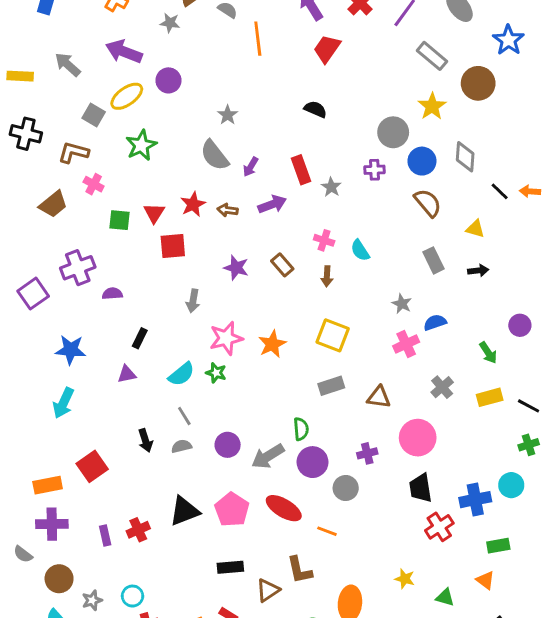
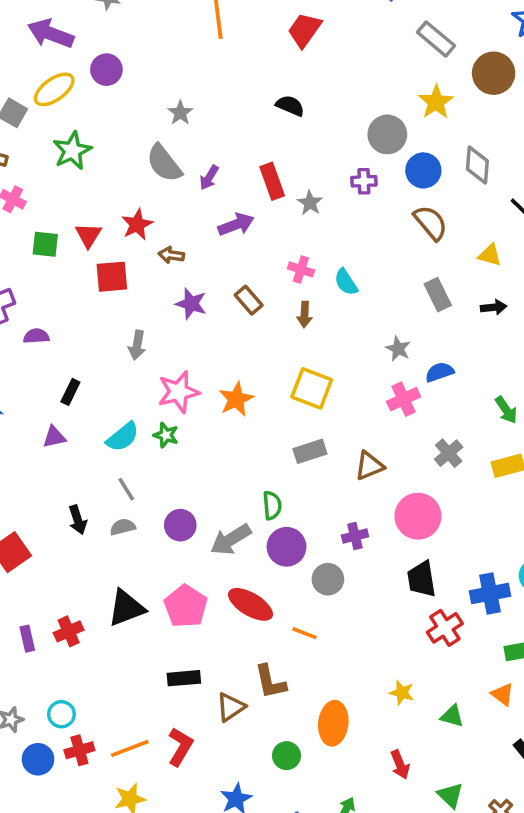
brown arrow: (228, 210) -> (171, 255), moved
brown triangle: (379, 397) -> (369, 466), turned -30

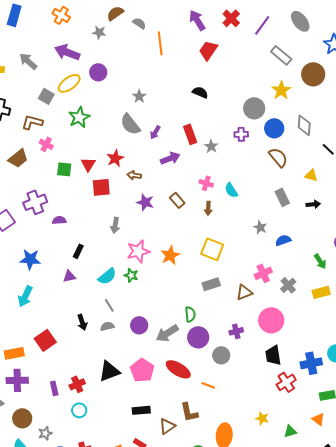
pink cross: (404, 399) -> (263, 273), moved
cyan circle: (61, 714) -> (79, 410), moved
green triangle: (452, 716) -> (290, 431), turned -32

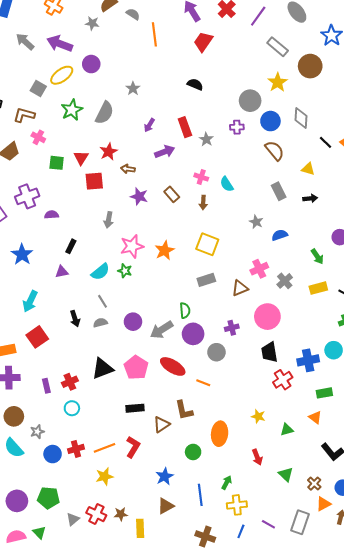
gray arrow: (28, 61) -> (25, 42), moved
gray semicircle: (130, 124) -> (104, 113), moved, turned -115
blue star: (30, 259) -> (22, 254), turned 30
cyan arrow: (25, 296) -> (30, 301), moved

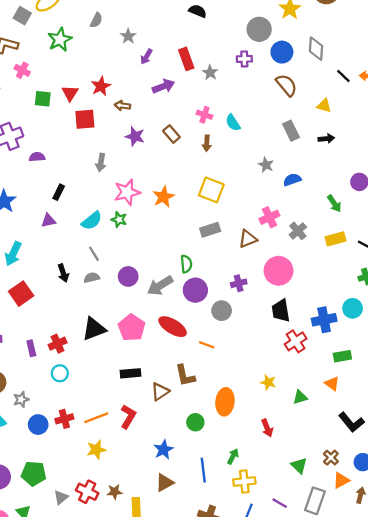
gray star: (133, 88) -> (128, 36), moved
gray semicircle: (104, 113) -> (96, 20), moved, size x0.6
green triangle: (286, 474) -> (299, 466), moved

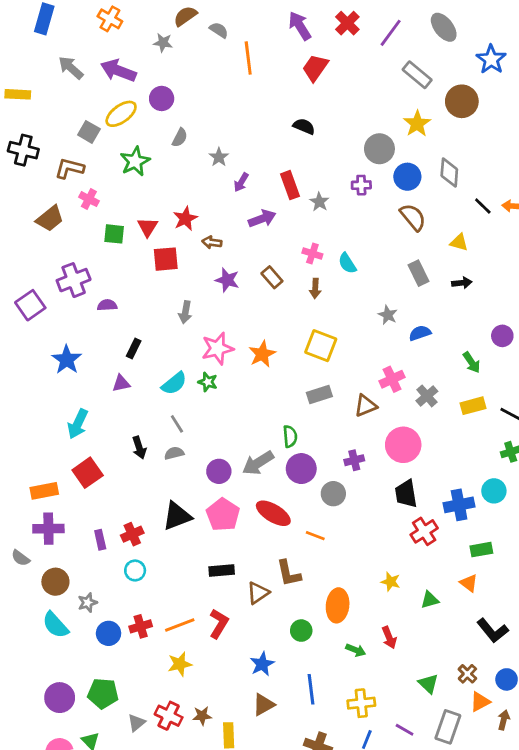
purple circle: (128, 276) -> (219, 471), moved
green arrow: (233, 456) -> (356, 650), moved, turned 84

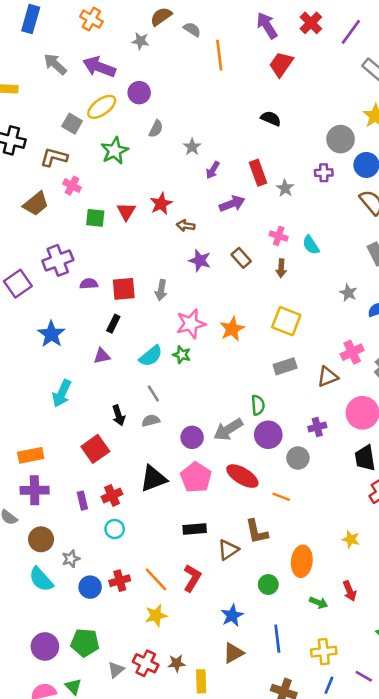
red square: (166, 259) -> (124, 289), moved
red square: (88, 473) -> (95, 449), moved
orange line: (180, 625) -> (156, 579), turned 68

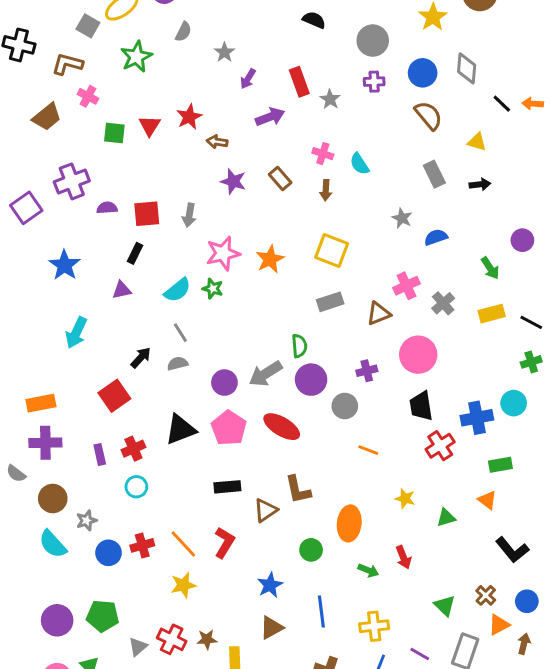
gray circle: (341, 139) -> (373, 41), moved
black arrow: (118, 415) -> (141, 358), turned -120
orange line: (281, 497) -> (368, 450), moved

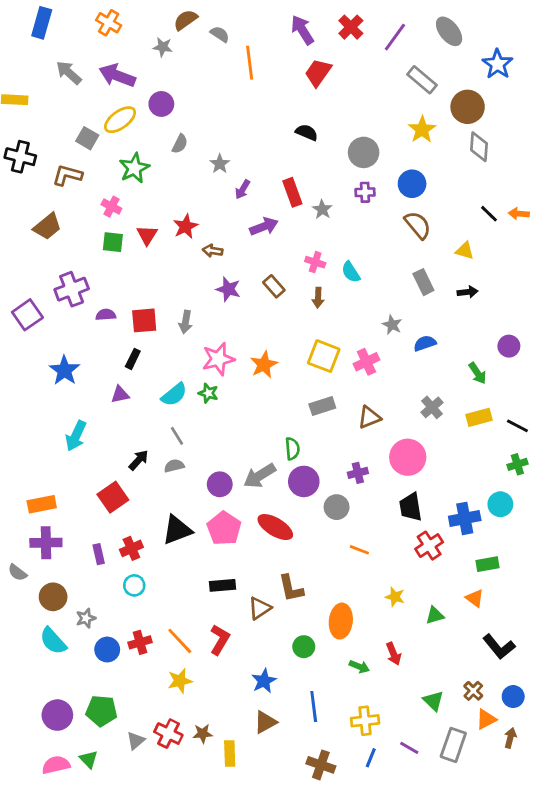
gray diamond: (467, 68) -> (479, 147), moved
pink cross: (88, 96) -> (111, 207), moved
pink cross: (406, 286) -> (366, 362), moved

